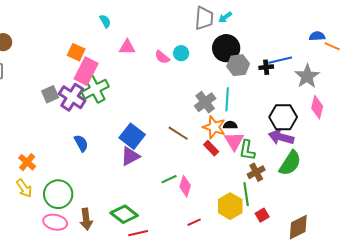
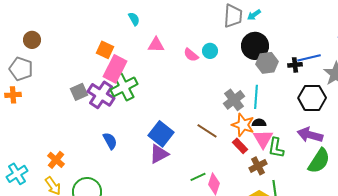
black hexagon: (283, 117) -> (312, 98), moved
brown cross: (256, 172) -> (258, 166), moved

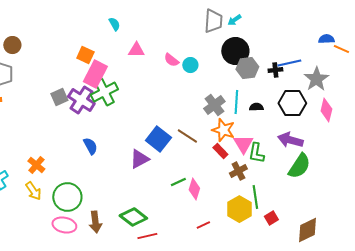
cyan circle: (210, 51) -> (190, 65), moved
black semicircle: (259, 123) -> (256, 107), moved
blue square: (161, 134) -> (158, 139), moved

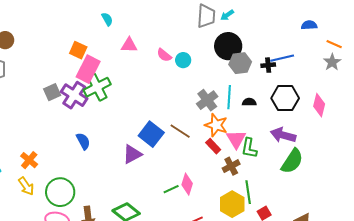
blue semicircle: (326, 39) -> (309, 25), moved
gray star: (316, 79) -> (332, 62), moved, size x0.7
green line: (178, 182) -> (171, 189), moved

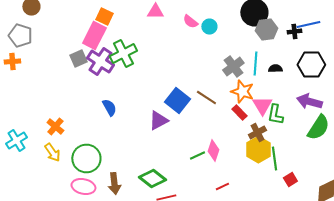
pink rectangle: (88, 69) -> (94, 36), moved
yellow hexagon: (232, 204) -> (258, 150), moved

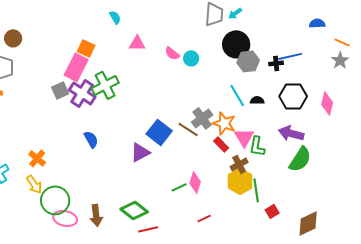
cyan line: (255, 64) -> (237, 95), turned -35
gray cross: (233, 66) -> (202, 118), moved
green circle: (86, 158) -> (55, 200), moved

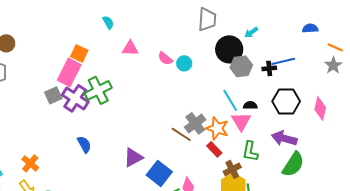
cyan arrow: (235, 13) -> (251, 32), moved
blue square: (159, 132) -> (159, 173), moved
pink triangle: (244, 137) -> (241, 121), moved

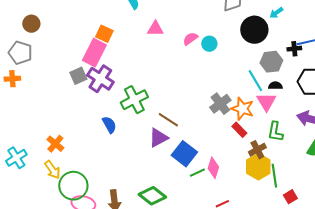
pink semicircle: (165, 58) -> (190, 39), turned 105
gray hexagon: (241, 66) -> (271, 62), moved
green cross: (98, 90) -> (134, 100), moved
brown line: (181, 134) -> (168, 120), moved

